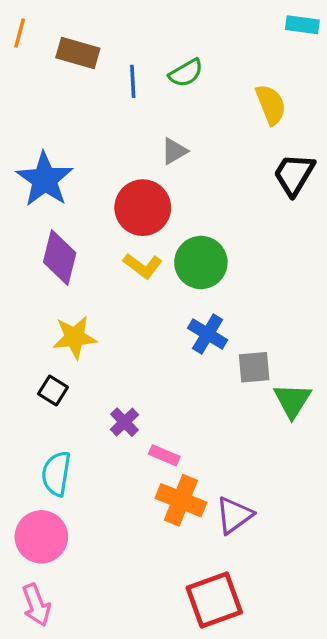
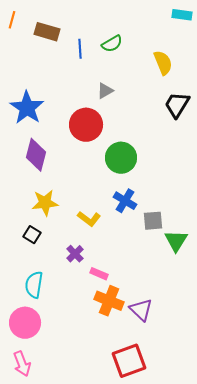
yellow L-shape: (143, 266) -> (89, 219), moved
purple triangle: (234, 515) -> (141, 310), turned -40

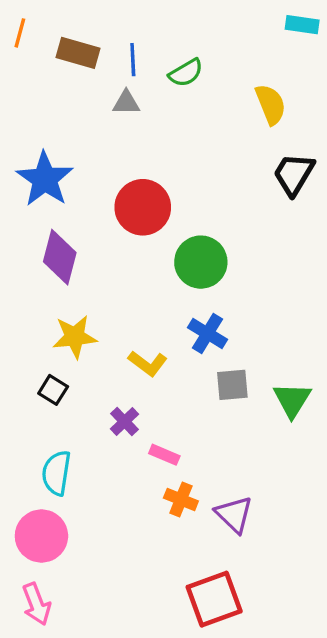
blue line: (80, 49) -> (133, 60), moved
gray triangle: (105, 91) -> (126, 103), moved, turned 30
gray square: (153, 221) -> (232, 385), moved
orange cross: (109, 301) -> (181, 499), size x0.7

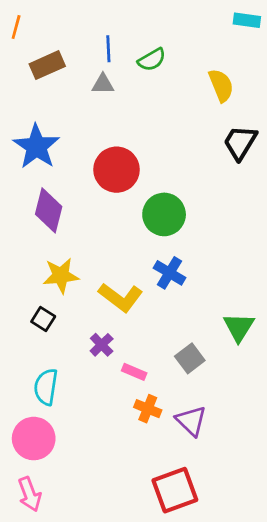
brown rectangle: (78, 53) -> (47, 65), moved, turned -40
yellow L-shape: (148, 363) -> (121, 297), size x1.4
gray square: (232, 385) -> (190, 358), moved, turned -32

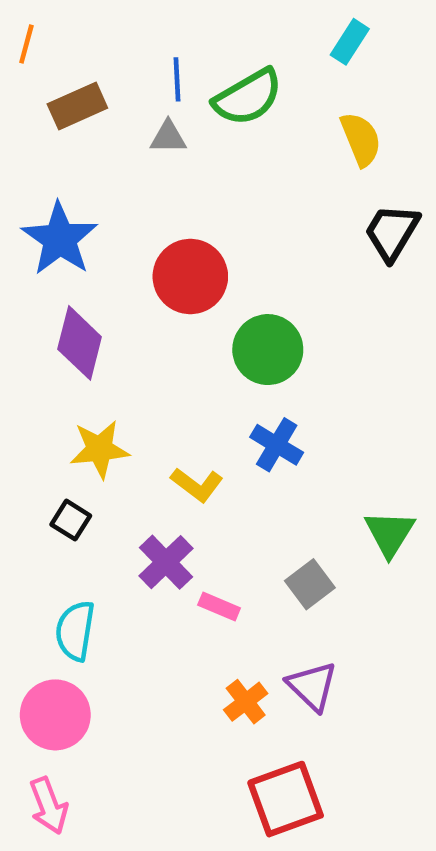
cyan rectangle: (247, 20) -> (350, 42), moved, turned -65
green semicircle: (152, 60) -> (248, 97), size x1.5
yellow L-shape: (121, 297) -> (197, 485), size x0.7
purple cross: (102, 345) -> (166, 562), size x1.4
orange cross: (148, 409) -> (246, 702), moved, turned 30

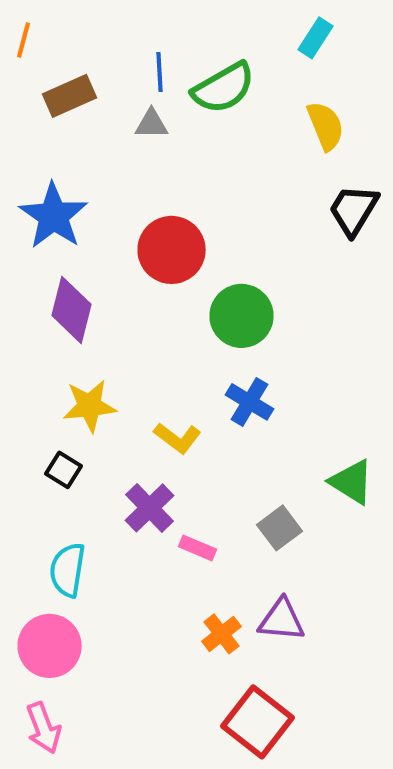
green triangle: (390, 533) -> (352, 482), turned -30
purple triangle: (312, 686) -> (282, 620), turned -39
red square: (286, 799) -> (258, 722), turned -32

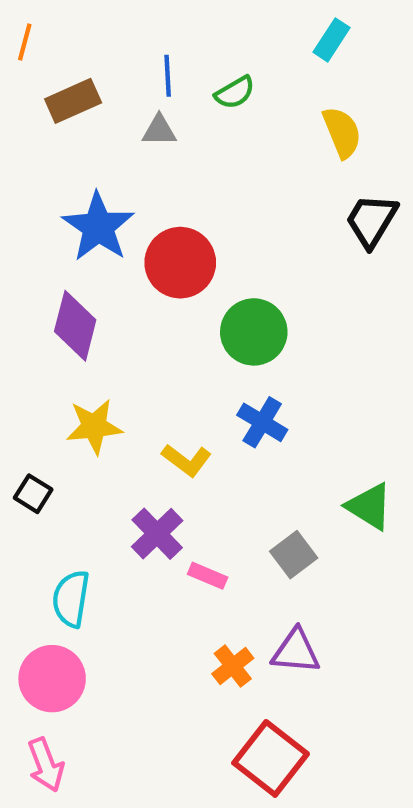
green semicircle: (224, 88) -> (235, 92), size x0.6
blue star: (54, 216) -> (98, 227), moved
black square: (64, 470) -> (33, 494), moved

